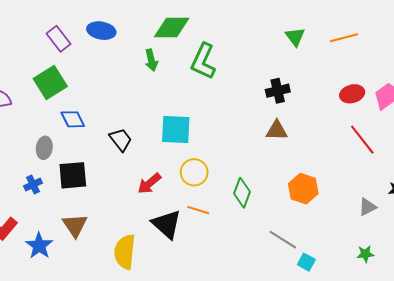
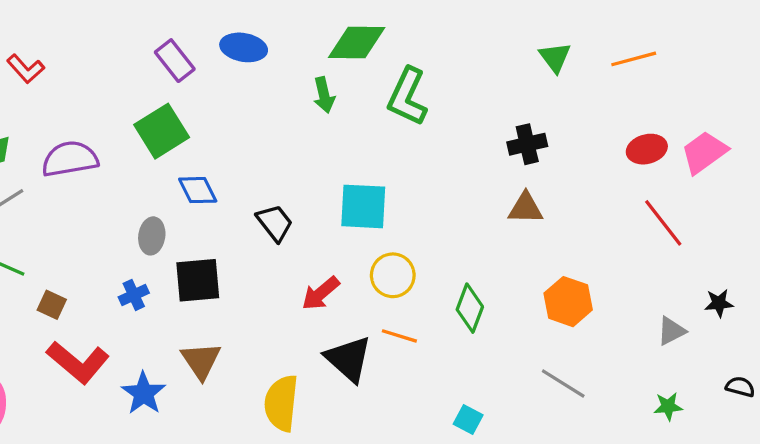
gray line: (283, 240) -> (563, 383), moved
cyan square: (306, 262) -> (468, 420), moved

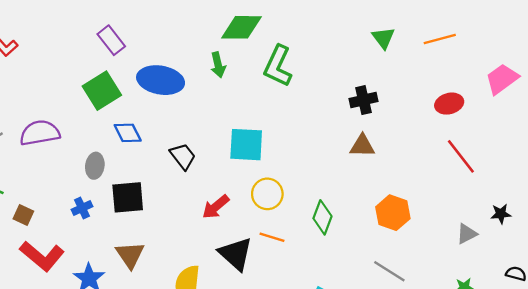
blue ellipse: (244, 47) -> (161, 80), moved, size x1.4
pink trapezoid: (704, 152) -> (502, 79), moved
purple semicircle: (70, 159) -> (40, 133), moved

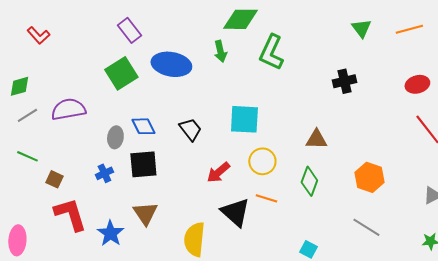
blue diamond: (128, 133) -> (143, 126), moved
brown triangle: (362, 146) -> (316, 139), moved
red L-shape: (42, 256) -> (70, 214), turned -147

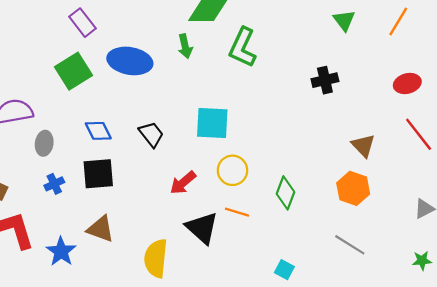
orange line: (409, 29) -> (398, 21), turned -44
gray ellipse: (115, 137) -> (44, 143), moved
brown triangle: (316, 139) -> (363, 146), moved, turned 45
brown triangle: (145, 213) -> (101, 229), turned -36

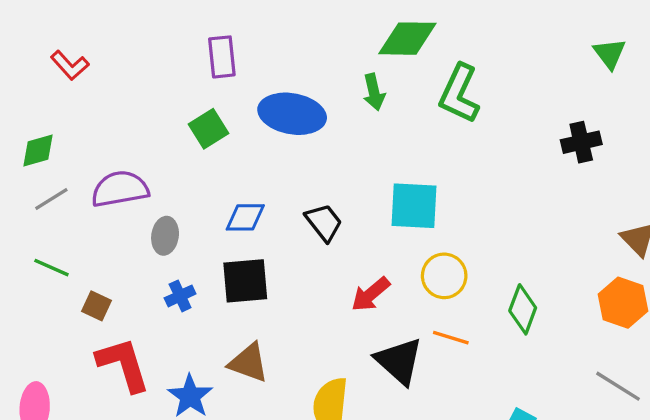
purple rectangle: (83, 23) -> (222, 57), turned 32
green square: (73, 71) -> (208, 129), size x0.7
blue diamond: (98, 131) -> (245, 217), turned -64

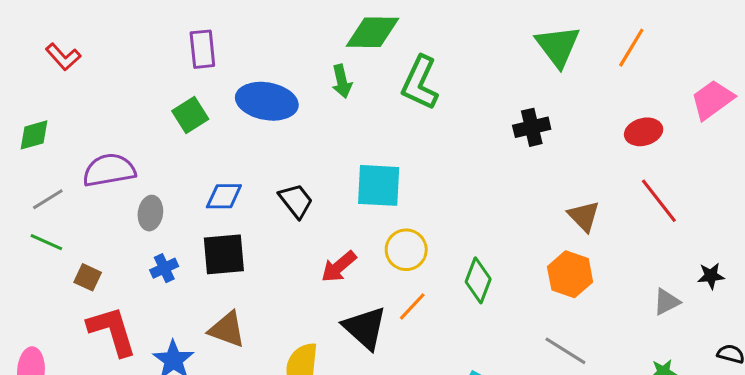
green triangle: (610, 54) -> (558, 46), size x1.5
gray line: (51, 199) -> (48, 199), moved
orange line: (451, 338) -> (412, 306), turned -64

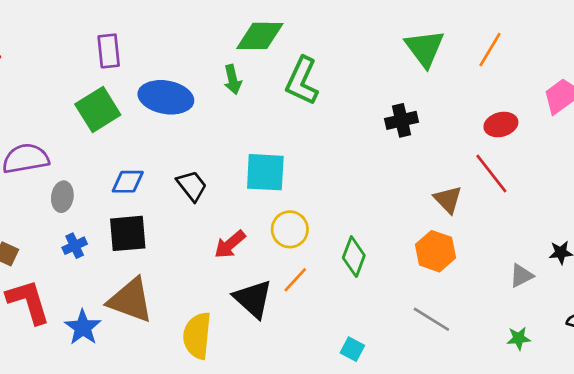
green square: (190, 115) -> (98, 110), size x1.4
red line: (659, 201) -> (491, 174), moved
brown triangle: (227, 329) -> (130, 300), size x1.4

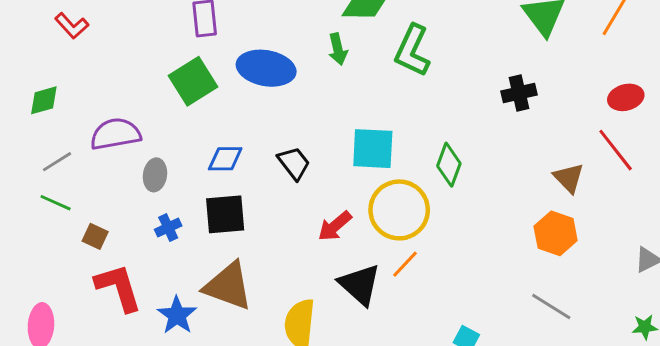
yellow circle: (290, 229) -> (399, 210), size x1.5
green diamond: (354, 257) -> (449, 165), moved

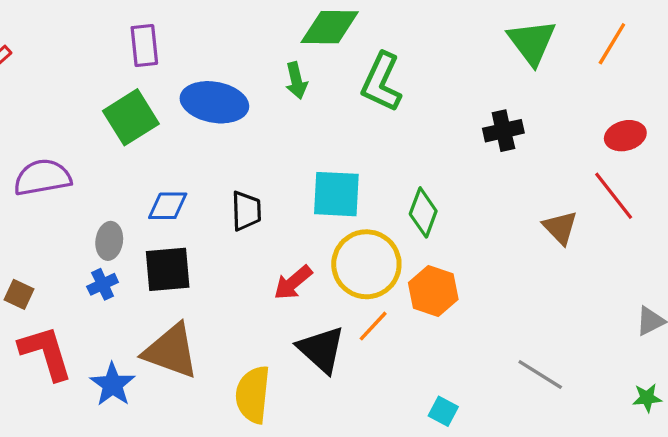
black trapezoid: (294, 163) -> (246, 211), turned 36
gray ellipse: (155, 175) -> (109, 241), moved
orange hexagon: (556, 233) -> (433, 291), moved

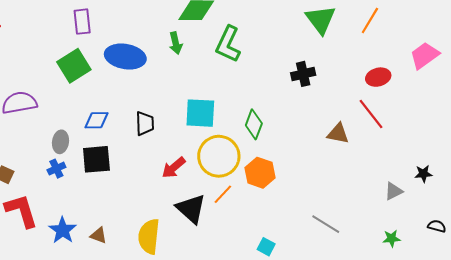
brown triangle: (560, 228) -> (338, 134), turned -35
brown triangle: (171, 351) -> (99, 235), moved, size x0.5

